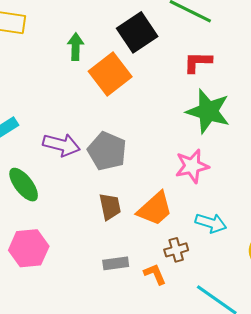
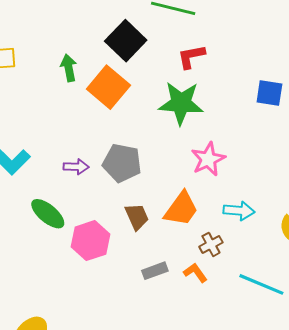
green star: (208, 111) -> (181, 103), moved
purple arrow: (61, 145) -> (76, 167), size x0.7
pink hexagon: (29, 248) -> (91, 241), moved

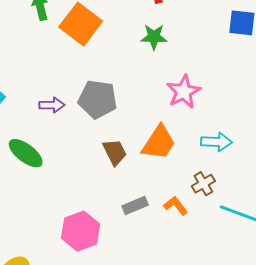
green star: (181, 103) -> (154, 37), size x0.6
pink hexagon: (91, 241) -> (81, 231), moved
brown cross: (211, 244) -> (203, 184), moved

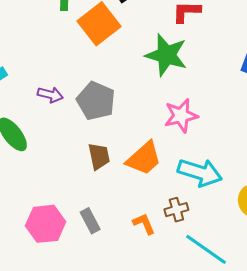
green star: (154, 37) -> (166, 55), size x1.6
cyan arrow: (216, 142) -> (200, 173), size x1.4
gray rectangle: (135, 205) -> (90, 221), moved, turned 70

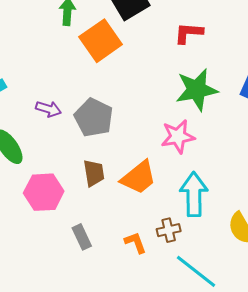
green star: (166, 55) -> (197, 90), moved, turned -30
cyan arrow: (200, 173) -> (194, 194), turned -111
pink hexagon: (46, 224) -> (44, 192), moved

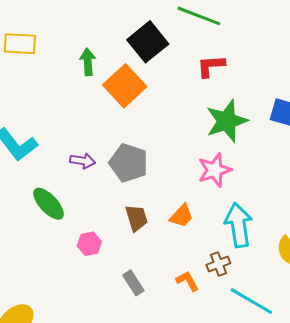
orange trapezoid: (139, 177) -> (181, 216), size x0.7
pink hexagon: (44, 192) -> (89, 244), size x0.6

